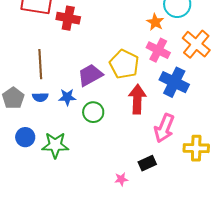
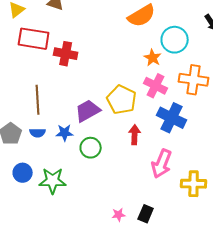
orange cross: (196, 44) -> (194, 80), turned -32
red arrow: (137, 99) -> (135, 135), size x0.7
black rectangle: (147, 163) -> (146, 214), moved, turned -42

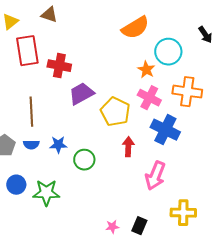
red rectangle: (34, 39) -> (27, 51), turned 72
purple trapezoid: (88, 111) -> (81, 94), moved
yellow cross: (194, 184) -> (183, 213), moved

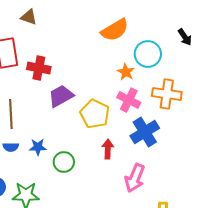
blue cross: (165, 130) -> (145, 132), turned 32

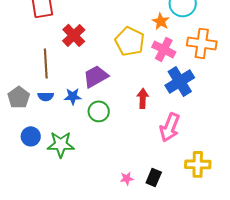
red cross: (39, 68) -> (74, 35), moved, turned 35
purple trapezoid: (61, 96) -> (96, 76), moved
yellow pentagon: (95, 114) -> (130, 41), moved

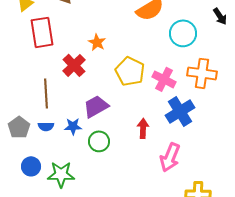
orange star: (161, 21) -> (97, 42), moved

